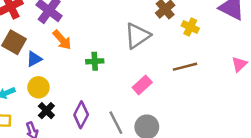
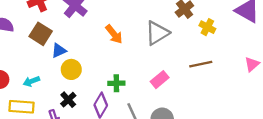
orange arrow: (62, 40) -> (114, 34), moved
green cross: (95, 61) -> (116, 83), moved
yellow circle: (38, 87) -> (71, 69), moved

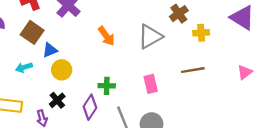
yellow cross: (207, 27) -> (201, 33), turned -35
pink rectangle: (160, 80) -> (151, 84), turned -66
cyan arrow: (31, 81) -> (24, 67), moved

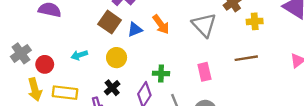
brown square: (32, 32) -> (110, 22), moved
gray triangle: (150, 37) -> (204, 25), turned -44
blue triangle: (50, 50) -> (135, 30), moved

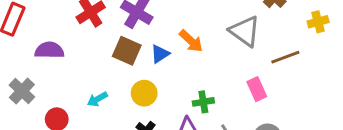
yellow cross: (255, 21) -> (318, 22), moved
gray cross: (21, 53) -> (22, 91), moved
brown line: (246, 58) -> (285, 57), moved

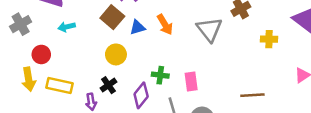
brown line: (285, 57) -> (252, 95), moved
pink rectangle: (257, 89) -> (191, 81), moved
cyan arrow: (97, 99) -> (67, 27), moved

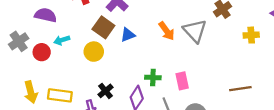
orange arrow: (165, 25) -> (167, 31), moved
red circle: (41, 54) -> (42, 52), moved
yellow circle: (116, 54) -> (94, 52), moved

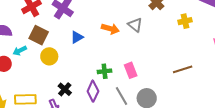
brown square: (103, 27) -> (39, 35), moved
orange arrow: (167, 31) -> (110, 29), turned -30
gray triangle: (195, 31) -> (135, 25), size x0.7

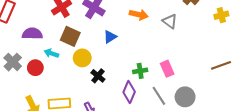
orange arrow: (110, 29) -> (139, 15), moved
cyan arrow: (20, 51) -> (51, 53), turned 48
black cross: (65, 89) -> (98, 76), moved

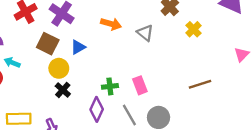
yellow cross: (221, 15) -> (194, 29), moved, turned -32
brown square: (70, 36) -> (48, 44), moved
yellow circle: (82, 58) -> (59, 68), moved

